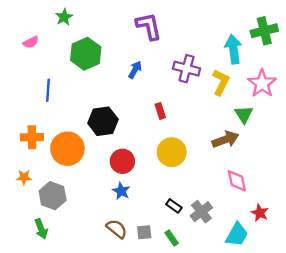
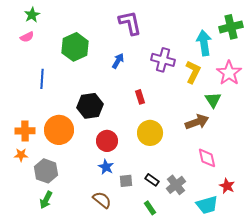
green star: (64, 17) -> (32, 15), moved
orange cross: (32, 137) -> (25, 131), moved
green arrow: (41, 229) -> (46, 200), moved, turned 48
gray square: (144, 232) -> (126, 181), moved
cyan trapezoid: (237, 235) -> (207, 205), turned 45

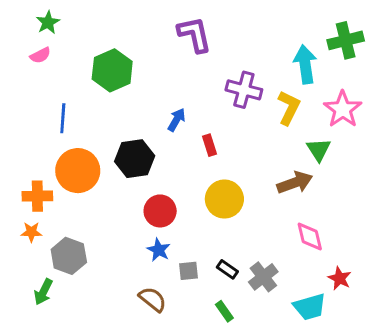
blue arrow: (118, 61) -> (177, 120), moved
orange circle: (59, 130) -> (78, 171), moved
green arrow: (46, 200) -> (43, 292), moved

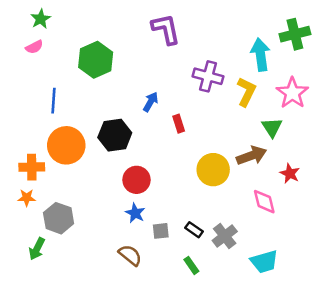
yellow circle: (224, 199) -> (213, 170), moved
red star: (340, 278) -> (290, 173), moved

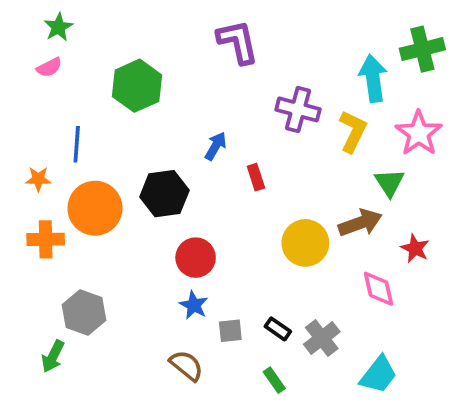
orange star: (27, 198) -> (38, 179), moved
cyan trapezoid: (264, 262) -> (378, 375), turned -36

